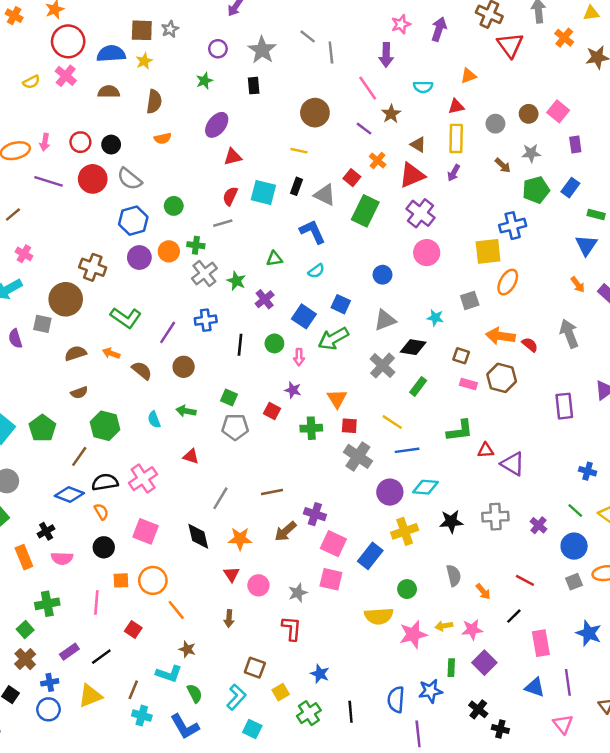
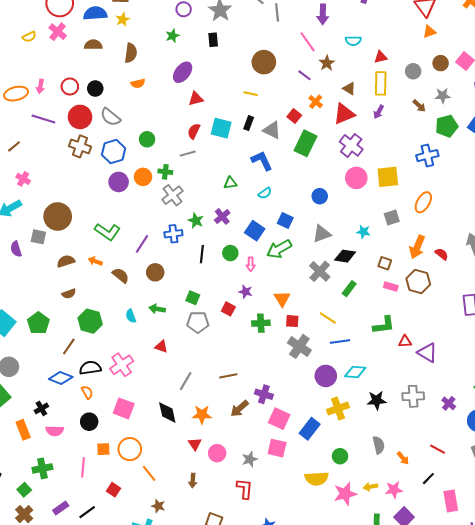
orange triangle: (468, 76) -> (429, 32), moved
yellow square: (488, 251) -> (388, 177), moved
brown cross: (93, 267) -> (80, 146), moved
green star: (236, 281) -> (196, 221), moved
orange arrow: (500, 336) -> (417, 247), turned -75

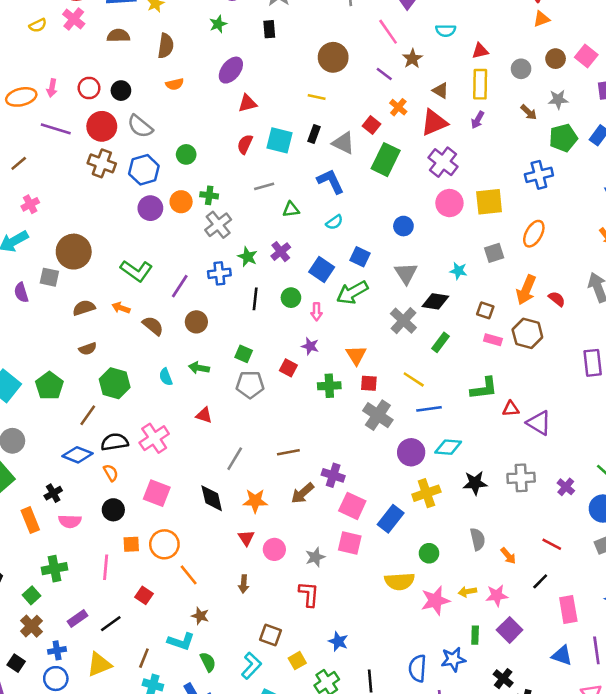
gray line: (188, 154) -> (264, 186), moved
pink cross: (23, 179) -> (30, 204), turned 32
gray triangle: (322, 234) -> (406, 273), turned -42

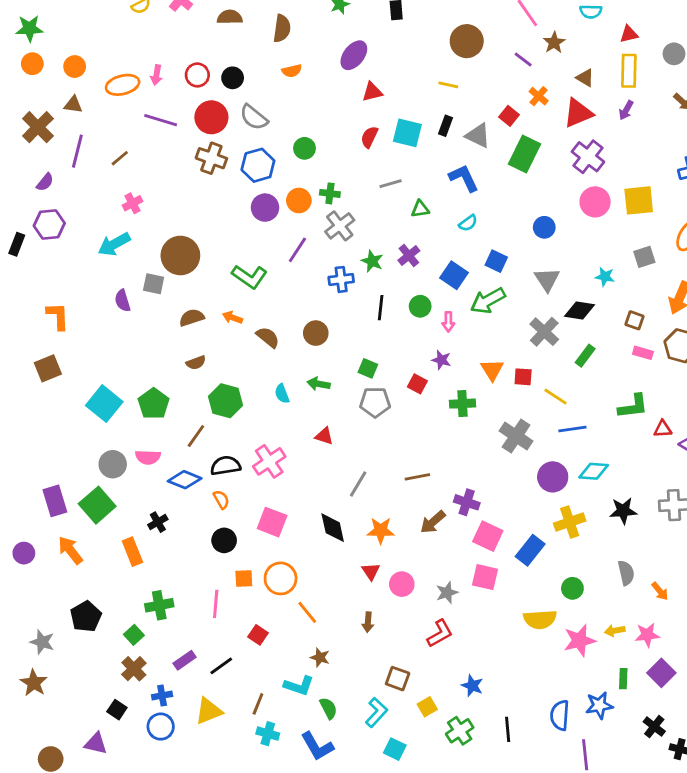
purple line: (180, 286) -> (297, 250), moved
red square: (369, 383) -> (523, 377), moved
pink semicircle: (70, 521) -> (148, 457), moved
red L-shape: (309, 594) -> (440, 633), turned 56

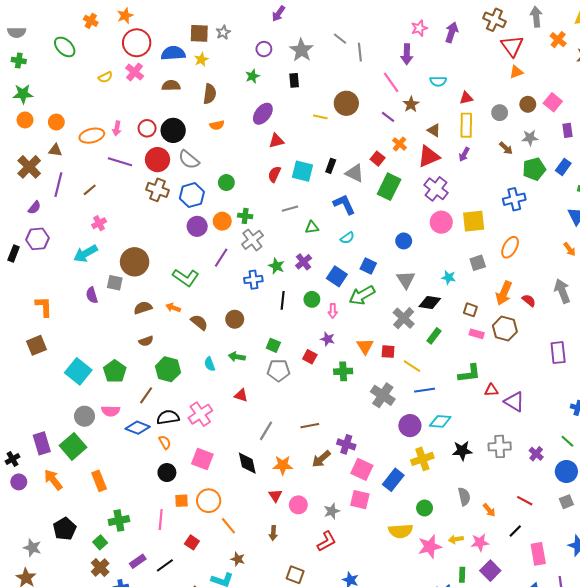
black circle: (233, 78) -> (173, 130), size x1.5
yellow line: (448, 85) -> (320, 117), moved
black cross: (158, 522) -> (13, 459), moved

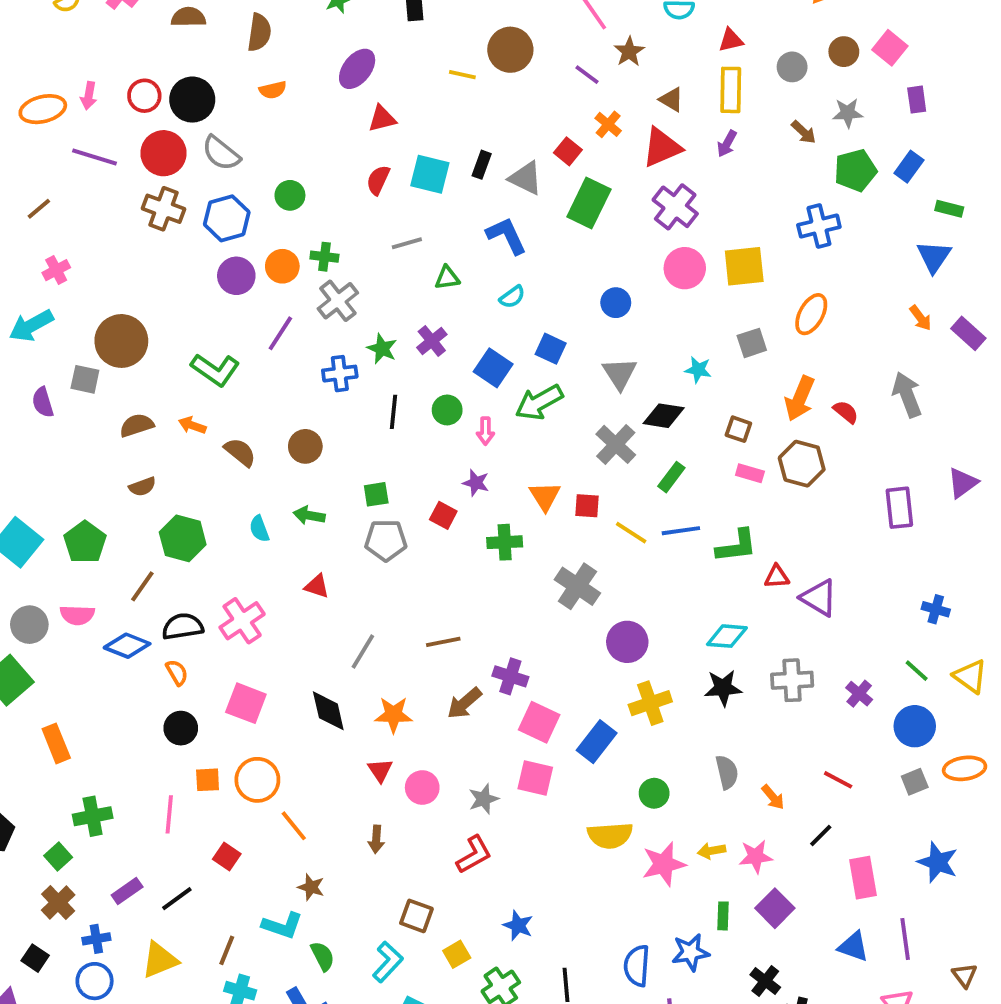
green square: (273, 345) -> (376, 494), turned -32
blue line: (425, 390) -> (681, 531), moved
cyan diamond: (440, 421) -> (727, 636), moved

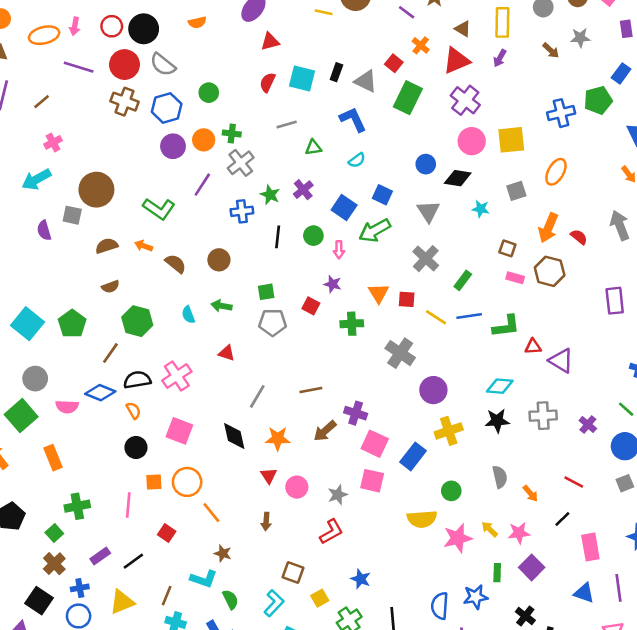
green pentagon: (855, 170) -> (598, 100), moved
black diamond: (664, 416) -> (458, 178), moved
pink semicircle: (77, 615) -> (67, 407), moved
yellow arrow: (712, 851) -> (490, 529), turned 54
black square: (35, 958) -> (39, 601), size x1.5

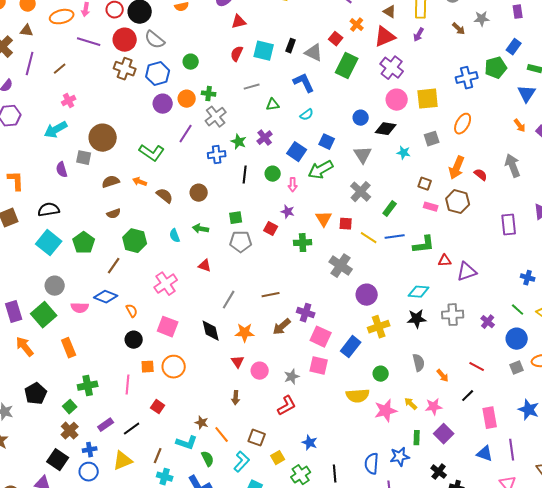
purple triangle: (561, 361) -> (467, 272), turned -50
black semicircle: (137, 380) -> (49, 210), moved
orange line: (211, 513) -> (222, 435), moved

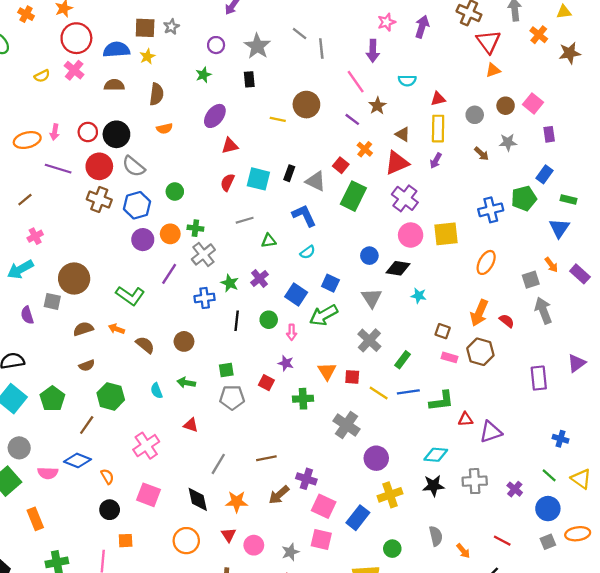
gray square: (432, 139) -> (531, 280), moved
orange circle: (174, 367) -> (186, 541), moved

